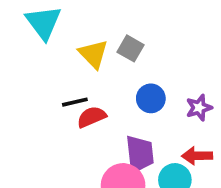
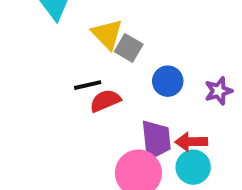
gray square: (130, 48) -> (129, 48), moved
red arrow: (197, 156) -> (191, 142), moved

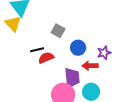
yellow triangle: (107, 34) -> (13, 24), moved
red arrow: (191, 142) -> (90, 66), moved

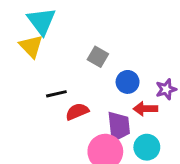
black line: (37, 50) -> (56, 94), moved
red semicircle: (46, 58) -> (77, 112), moved

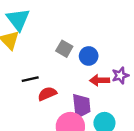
blue circle: (128, 82) -> (89, 56), moved
red arrow: (145, 109) -> (100, 80), moved

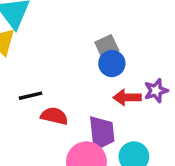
gray square: (64, 49) -> (107, 47), moved, turned 35
red semicircle: (47, 94) -> (54, 116), turned 36

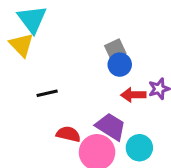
red semicircle: (54, 116) -> (68, 134), moved
purple trapezoid: (102, 133) -> (111, 127), turned -52

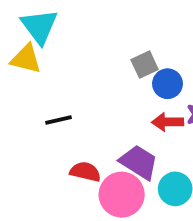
yellow triangle: (21, 45) -> (26, 59), turned -32
blue circle: (120, 65) -> (168, 84), moved

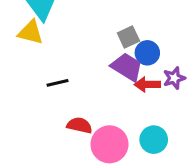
purple trapezoid: (139, 162) -> (127, 67), moved

